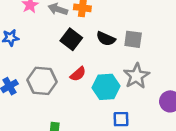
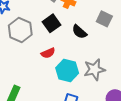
gray square: (133, 39) -> (104, 19), moved
gray hexagon: (42, 81) -> (20, 30), moved

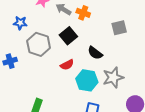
gray square: (104, 19) -> (119, 28), turned -35
black semicircle: (79, 32) -> (95, 53), moved

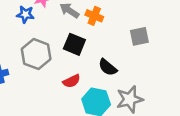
blue star: (20, 23) -> (25, 14), moved
black square: (68, 36) -> (74, 44), turned -30

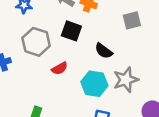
red semicircle: (72, 81) -> (60, 68), moved

